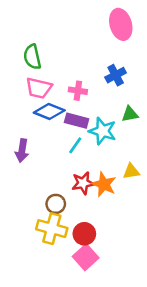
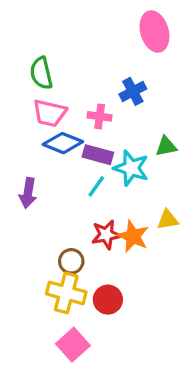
blue cross: (116, 75) -> (133, 91), moved
pink square: (86, 257) -> (73, 345), moved

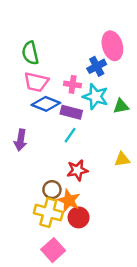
pink ellipse: (154, 32) -> (112, 46), moved
cyan star: (131, 168) -> (95, 97), moved
orange star: (133, 236) -> (69, 200), moved

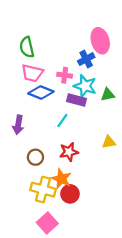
purple rectangle: (71, 112) -> (76, 100), moved
brown circle: (52, 190) -> (35, 157), moved

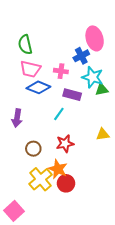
cyan star: (85, 86) -> (93, 77), moved
yellow cross: (43, 190) -> (40, 179), turned 35
pink square: (47, 223) -> (14, 211), moved

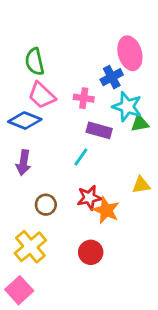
pink trapezoid: (30, 69) -> (42, 95), turned 30
blue diamond: (38, 87) -> (25, 121), moved
orange star: (58, 169) -> (106, 210), moved
yellow cross: (40, 179) -> (30, 247), moved

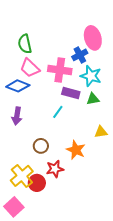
pink cross: (84, 98) -> (60, 70), size x1.6
green triangle: (140, 123) -> (93, 99), moved
red star: (89, 198) -> (55, 169), moved
brown circle: (46, 205) -> (41, 146), moved
red circle: (91, 252) -> (37, 183), moved

